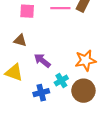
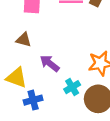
blue cross: (41, 93) -> (33, 100), moved

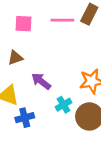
brown triangle: (24, 40) -> (15, 58), turned -35

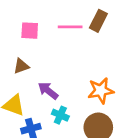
cyan cross: (63, 105) -> (60, 115), moved, turned -35

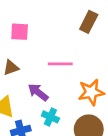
pink line: (70, 27) -> (60, 64), moved

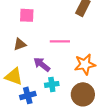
cyan cross: (50, 117) -> (52, 84), turned -32

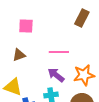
purple arrow: (42, 64) -> (56, 75), moved

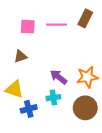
pink line: (59, 52) -> (56, 25), moved

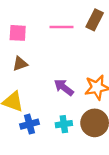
pink square: (28, 27) -> (18, 33), moved
cyan cross: (53, 98) -> (64, 124), moved

